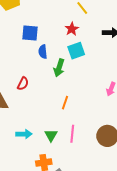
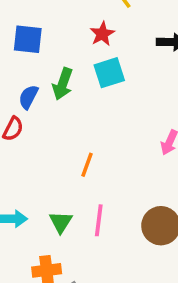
blue semicircle: (43, 52) -> (28, 97), moved, turned 32
green arrow: (59, 68) -> (63, 84), moved

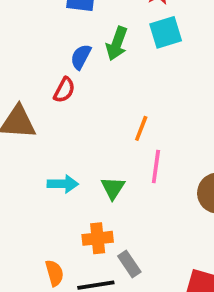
pink line: (99, 220) -> (156, 166), moved

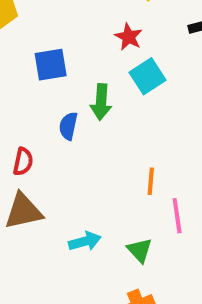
red semicircle: (64, 90) -> (23, 162), moved
cyan arrow: (63, 184) -> (85, 241), moved

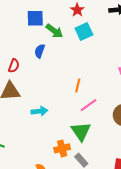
green arrow: (101, 102) -> (54, 31), moved, turned -66
pink line: (177, 216) -> (89, 105), turned 54
green triangle: (140, 250) -> (81, 131), moved, size x1.5

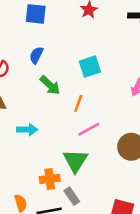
green arrow: (54, 31) -> (50, 85), moved
cyan square: (84, 32) -> (90, 67), moved

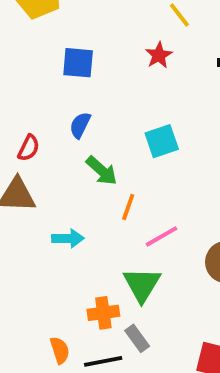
orange line: (78, 103) -> (128, 207), moved

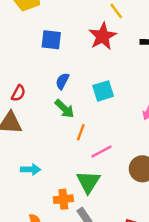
red star: (159, 55) -> (103, 36), size x1.6
blue semicircle: (80, 125) -> (62, 81), moved
cyan arrow: (68, 238) -> (31, 169), moved

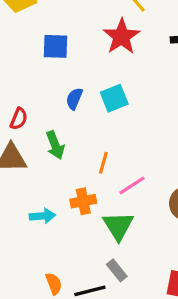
cyan square: (103, 91) -> (114, 98), moved
green arrow: (64, 109) -> (55, 145), moved, turned 30
orange cross: (63, 199) -> (83, 201), moved

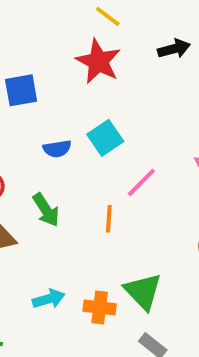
blue semicircle: (74, 99) -> (57, 149), turned -110
pink line: (132, 185) -> (141, 182), moved
orange cross: (83, 201) -> (100, 308), moved, turned 30

